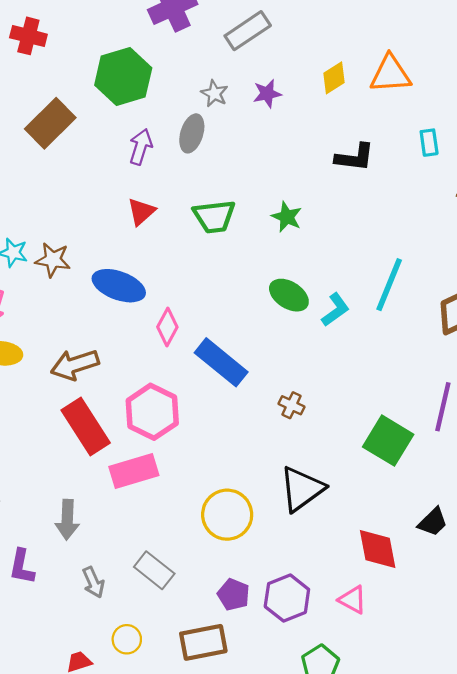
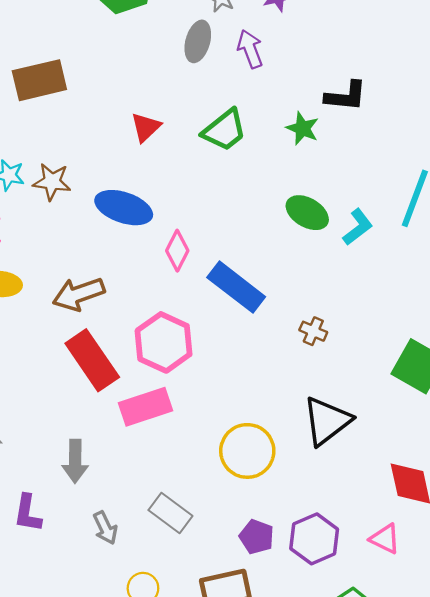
brown rectangle: (50, 123) -> (39, 80), moved, turned 33
purple arrow: (141, 147) -> (250, 49), moved, turned -36
black L-shape: (355, 157) -> (346, 96), moved
green trapezoid: (214, 216) -> (224, 130), turned -30

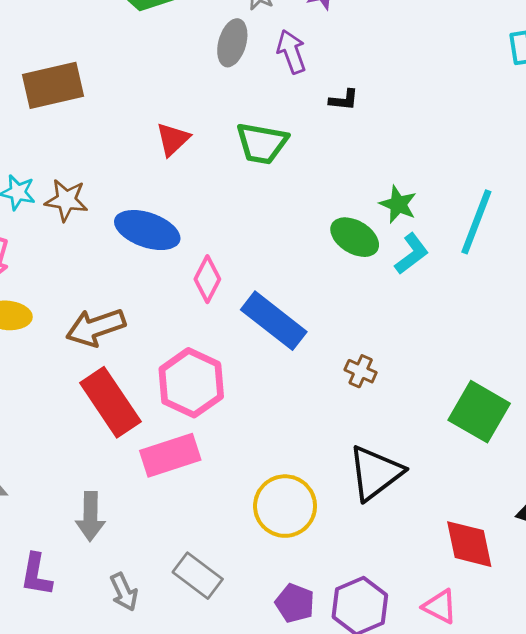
black L-shape: (346, 96) -> (344, 100), moved, size x0.6
green star: (303, 128) -> (398, 204), moved
green trapezoid: (224, 130) -> (262, 143), turned 48

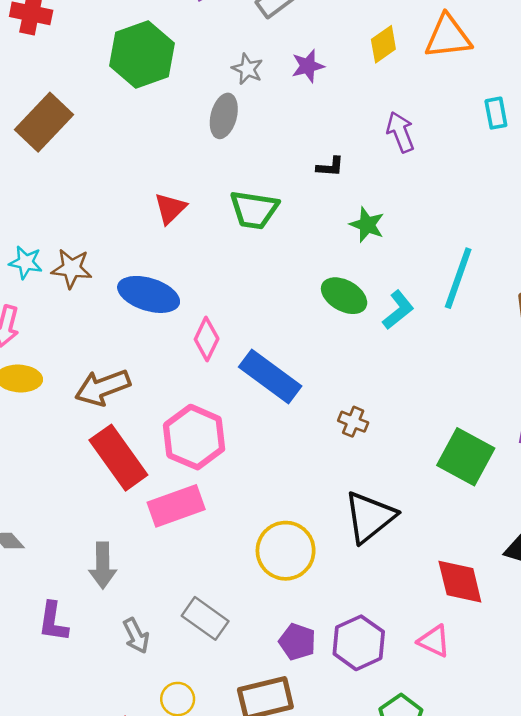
purple arrow: (291, 52) -> (401, 132), moved
brown rectangle: (53, 85) -> (44, 122), moved, turned -32
green star: (398, 204) -> (367, 225), moved

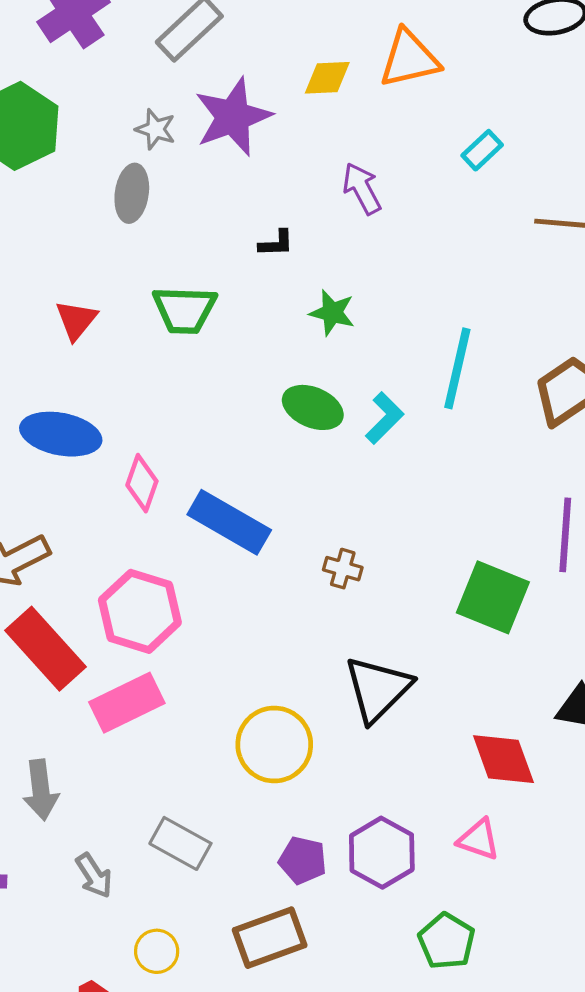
yellow diamond: (383, 44) -> (327, 78), turned 39
purple star: (308, 66) -> (233, 117), size x1.8
cyan rectangle: (496, 113) -> (482, 150), turned 64

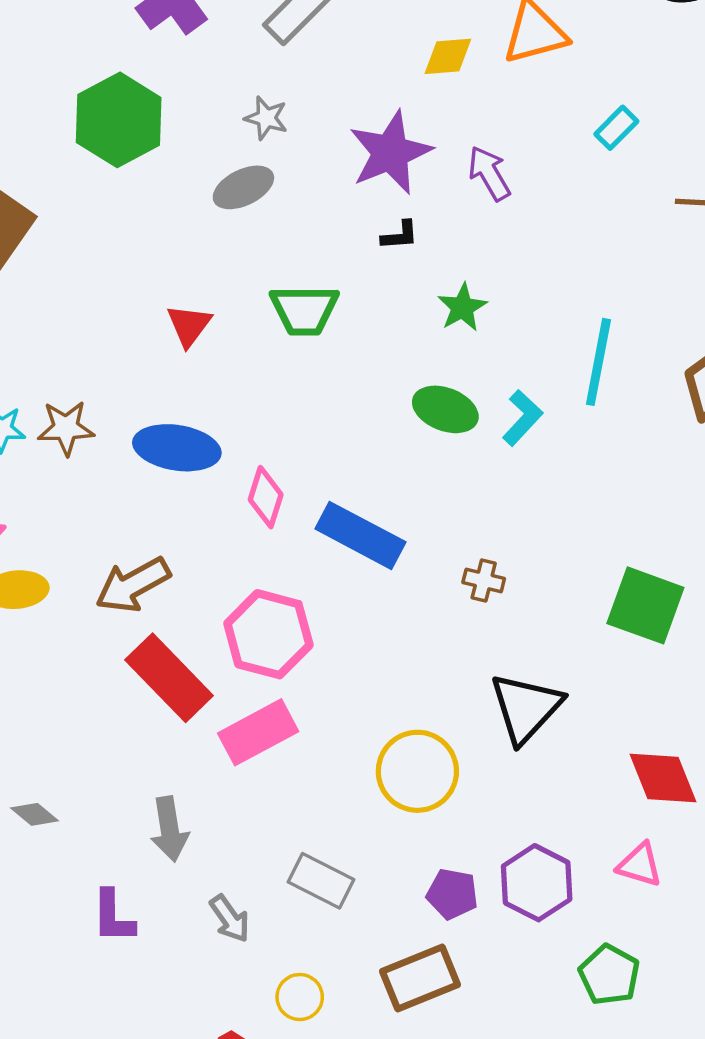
purple star: (233, 117) -> (390, 153), moved
gray ellipse: (132, 193) -> (243, 187), turned 58
green star: (332, 313) -> (462, 307), turned 30

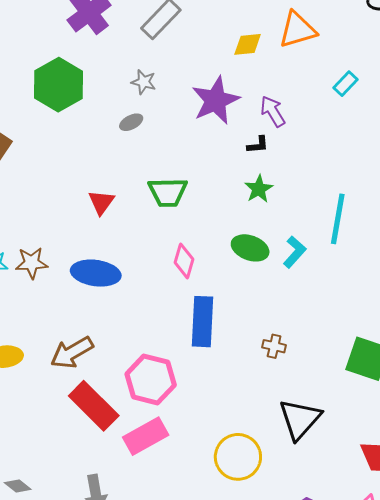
gray ellipse: (243, 187) -> (131, 122), size x0.7
black L-shape: (400, 235) -> (258, 145), moved
pink diamond: (266, 497) -> (184, 261), moved
blue rectangle: (360, 535) -> (203, 322), turned 66

